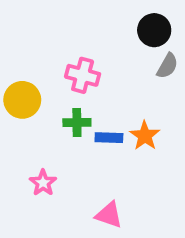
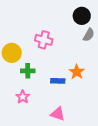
green cross: (77, 122) -> (28, 71), moved
blue rectangle: (109, 138) -> (58, 81), moved

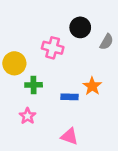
black circle: (82, 16) -> (80, 27), moved

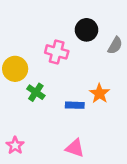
green cross: (34, 85) -> (36, 92), turned 35
pink star: (28, 116) -> (15, 145), moved

